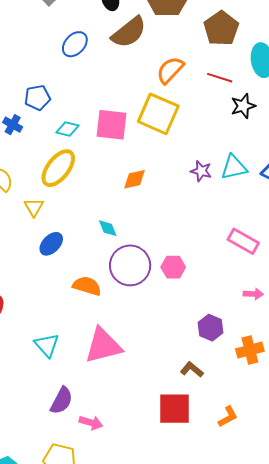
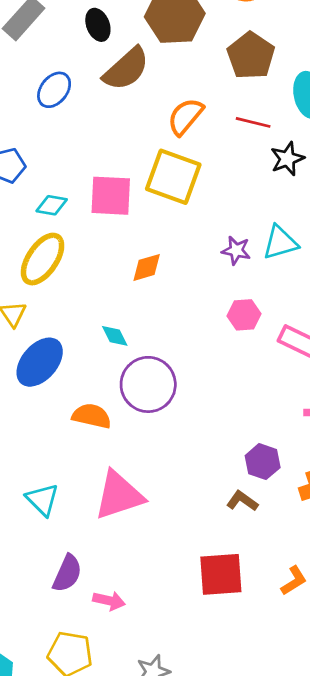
blue ellipse: (51, 244) -> (40, 362), size x1.5
pink hexagon: (173, 267) -> (244, 315), moved
brown L-shape: (192, 370) -> (242, 501), moved

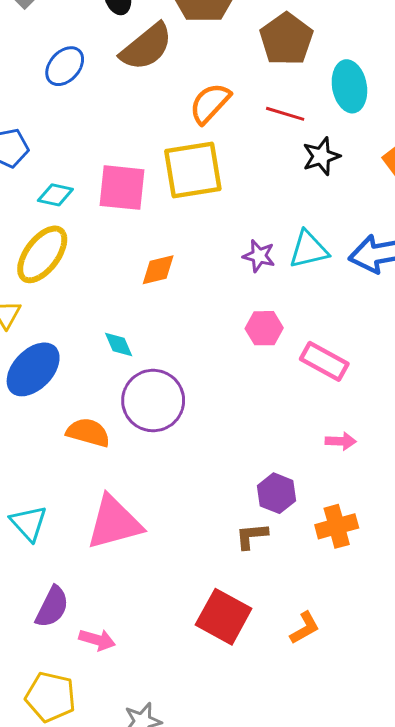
yellow square: (173, 177) -> (193, 170), turned -32
brown L-shape: (242, 501) -> (252, 536), turned -44
red square: (221, 574) -> (224, 617), turned 30

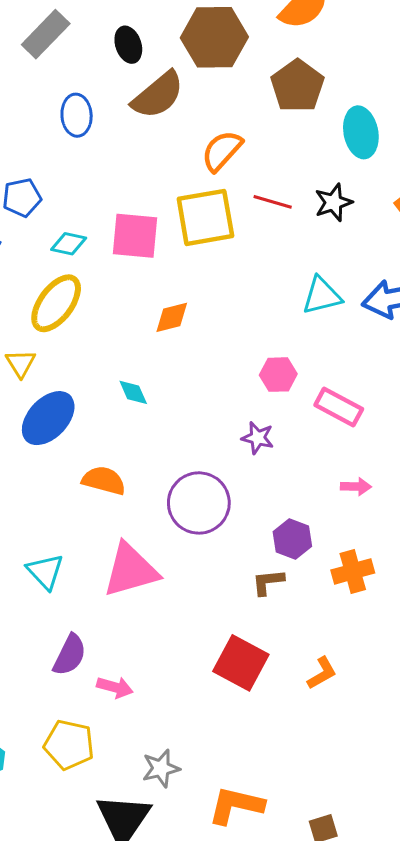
blue ellipse: (65, 66) -> (77, 115), turned -45
red line: (285, 114) -> (273, 202), moved
purple star: (259, 256) -> (258, 438), moved
purple circle: (153, 401) -> (199, 503), moved

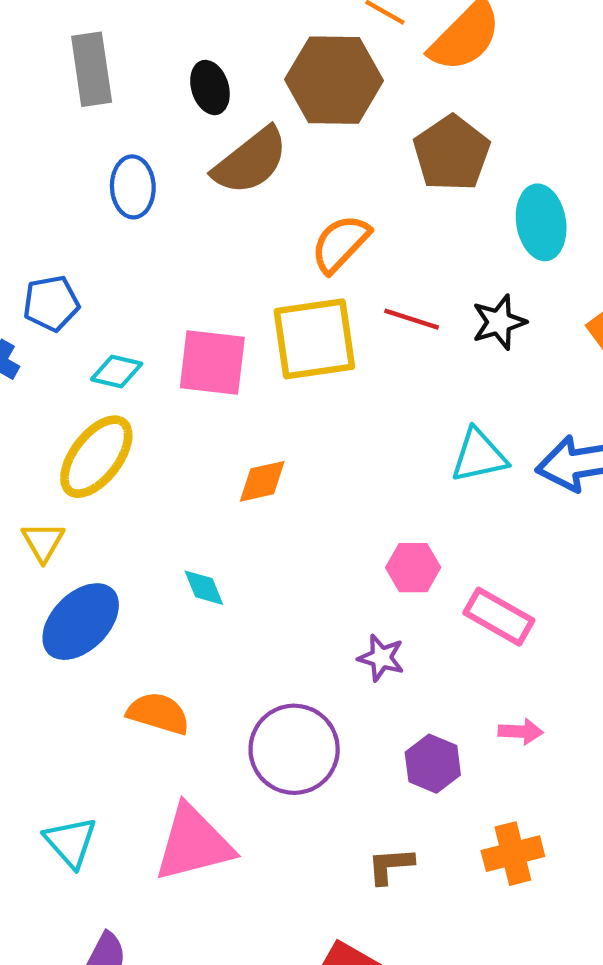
gray rectangle: (46, 34) -> (92, 69), turned -54
purple hexagon: (292, 539) -> (433, 764), moved

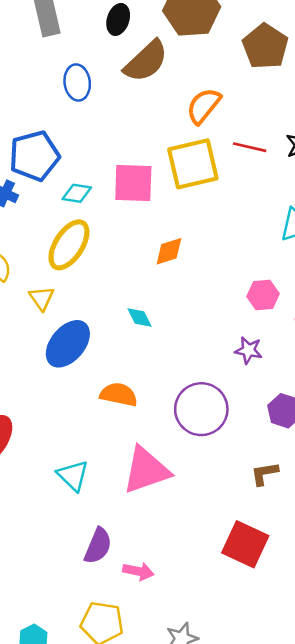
black ellipse: (210, 87) -> (118, 19), turned 40
blue pentagon: (51, 303) -> (34, 156), size x1.5

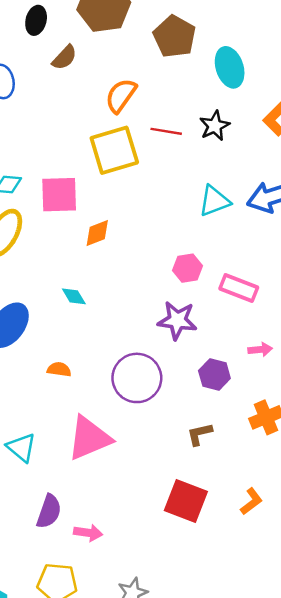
brown semicircle: (146, 61) -> (64, 58), size x0.6
pink square: (133, 183) -> (59, 195), moved
purple star: (249, 350) -> (177, 320), size x1.5
orange semicircle: (119, 395) -> (59, 369), size x0.7

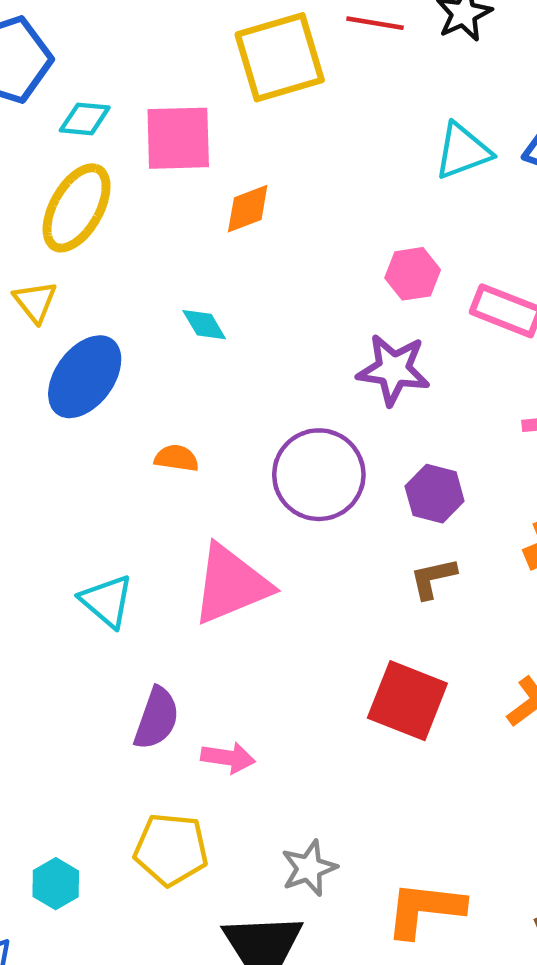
purple hexagon: (214, 374) -> (435, 494), moved

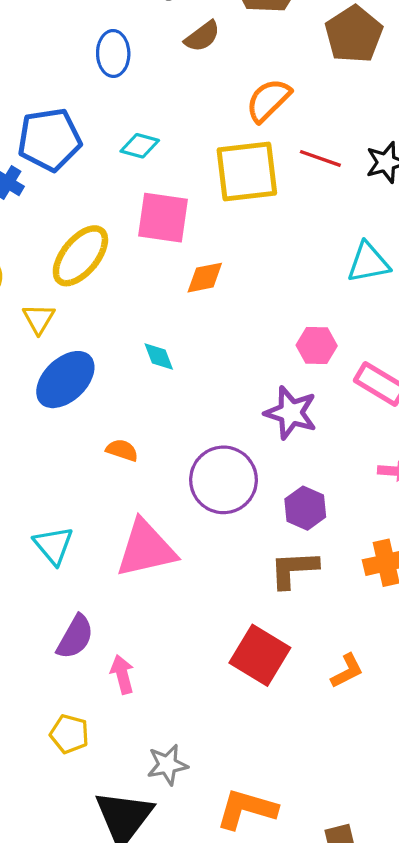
cyan diamond: (85, 119) -> (140, 146), moved
brown L-shape: (433, 578) -> (294, 569), size x1.4
pink arrow: (228, 758) -> (122, 674), turned -123
yellow pentagon: (171, 849) -> (69, 734), size x0.7

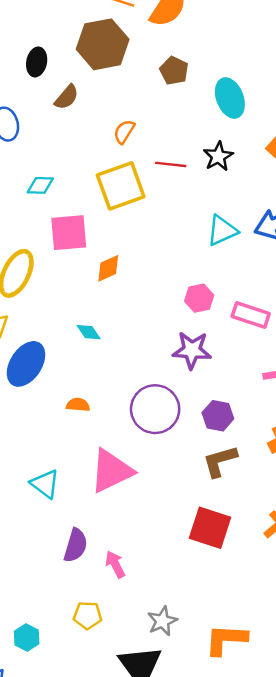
brown pentagon: (354, 34) -> (174, 71), size x0.7
orange semicircle: (268, 100) -> (124, 132), size x0.7

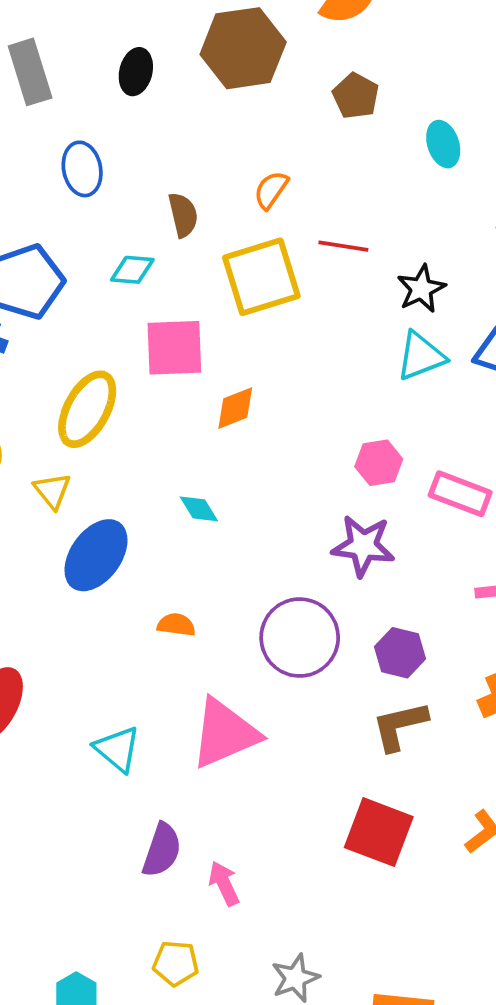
brown semicircle: (67, 97) -> (183, 215), moved, turned -56
cyan ellipse: (230, 98) -> (443, 144), size x0.7
black star: (218, 156) -> (421, 289), moved

